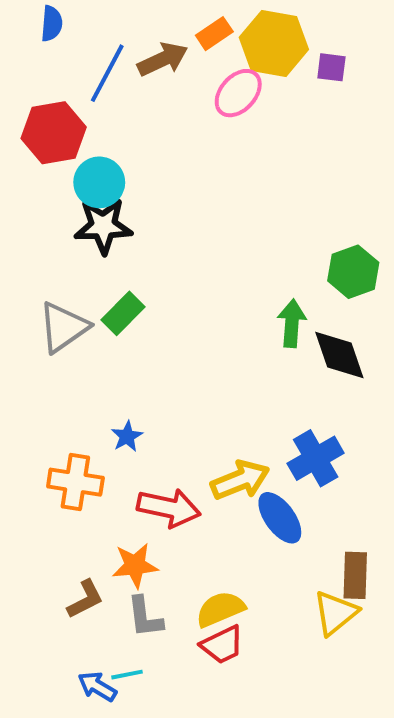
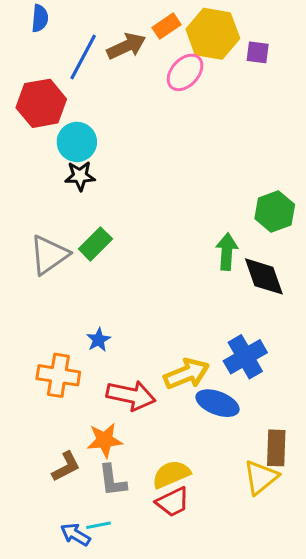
black star: (103, 226) -> (80, 176), size x0.7
blue ellipse: (280, 518) -> (218, 403), turned -33

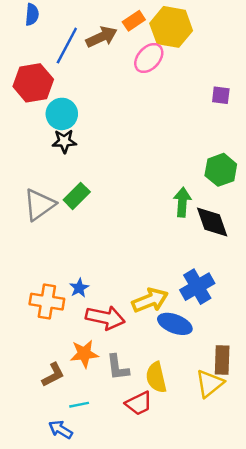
purple square: (258, 52) -> (221, 95), moved
blue star: (99, 340) -> (79, 288), moved
yellow semicircle: (171, 474) -> (156, 377), moved, turned -80
gray L-shape: (112, 480) -> (118, 367), moved
cyan line: (99, 525) -> (79, 405), moved

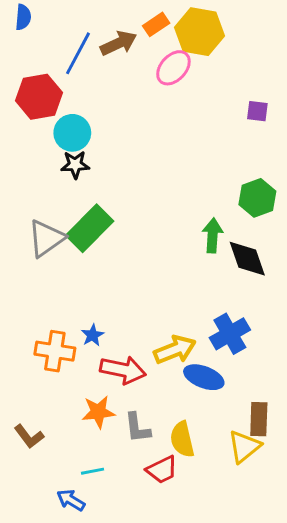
blue semicircle: (32, 15) -> (23, 17), moved
green rectangle: (77, 196) -> (90, 228), size x1.5
brown L-shape: (53, 375) -> (29, 436), moved, turned 80

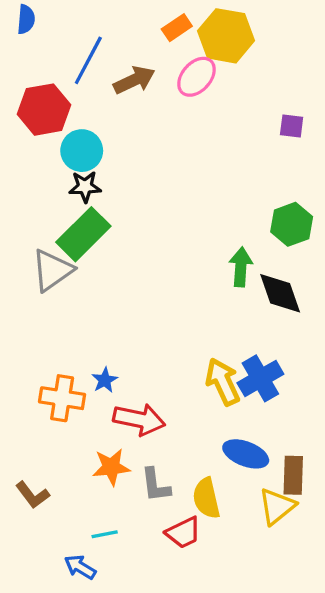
brown arrow: (119, 43) -> (134, 80), moved
green rectangle: (90, 228) -> (83, 234), moved
yellow arrow: (175, 350) -> (223, 382), moved, turned -93
blue ellipse: (204, 377) -> (246, 454), moved

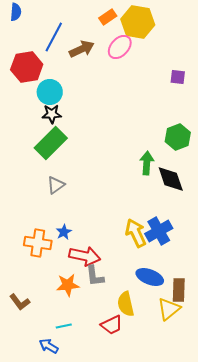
gray triangle: (52, 270) -> (56, 185), moved, size x0.7
gray L-shape: (156, 485) -> (95, 276), moved

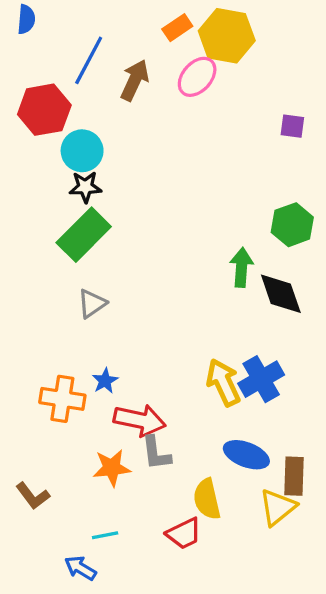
brown arrow: (82, 49) -> (135, 80), turned -40

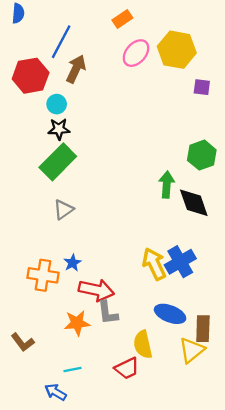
yellow hexagon: (227, 36) -> (177, 50), moved
brown arrow: (135, 80) -> (76, 69), moved
cyan circle: (82, 151) -> (57, 104), size x0.7

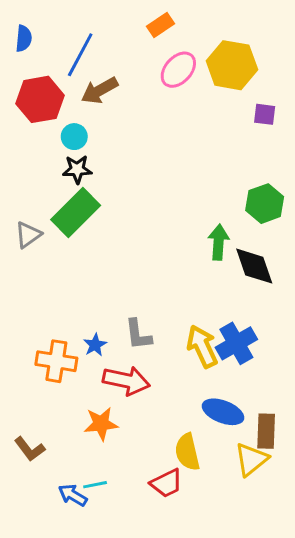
blue semicircle: (18, 13) -> (24, 38), moved
brown arrow: (76, 69) -> (100, 90), turned -144
gray triangle: (63, 210) -> (28, 235), moved
gray L-shape: (108, 313) -> (138, 334), moved
blue arrow: (56, 392) -> (73, 495), moved

